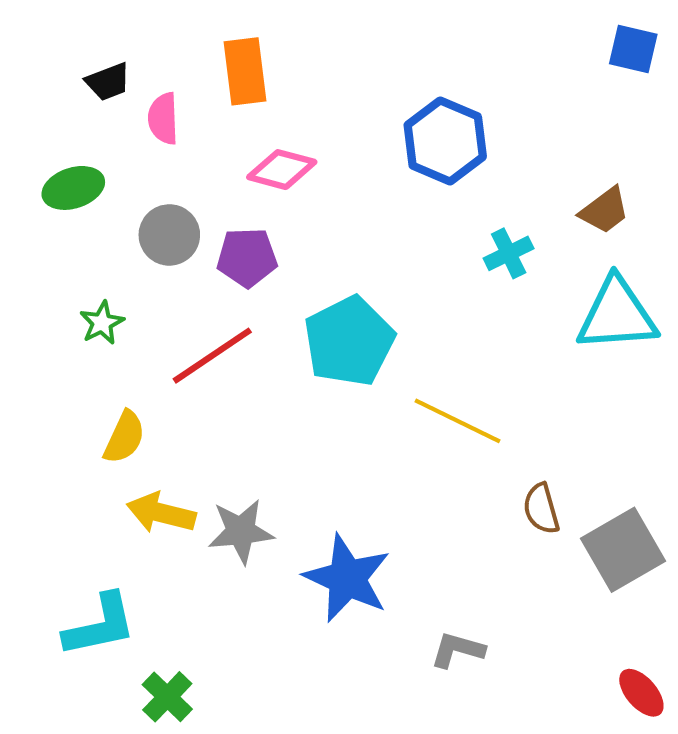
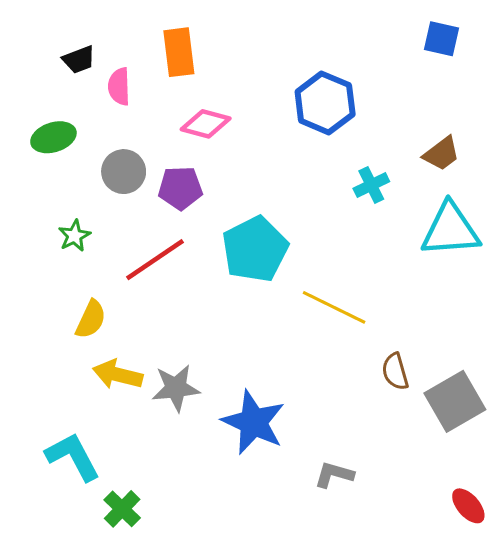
blue square: (633, 49) -> (441, 39), moved
cyan L-shape: (100, 625) -> (73, 457), turned -106

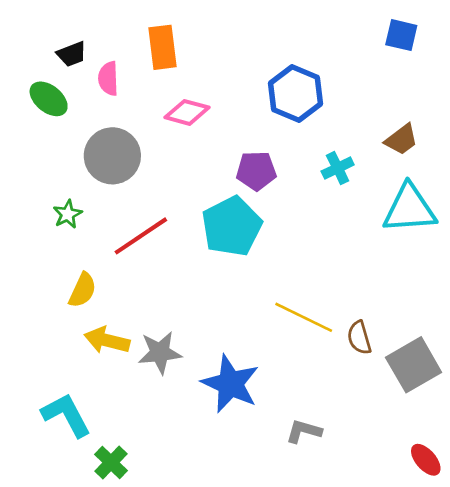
green ellipse: (53, 137) -> (49, 99), moved, turned 57
gray circle: (124, 172) -> (112, 156), size x1.4
purple pentagon: (180, 188) -> (256, 171), moved
yellow line: (334, 307) -> (304, 317), moved

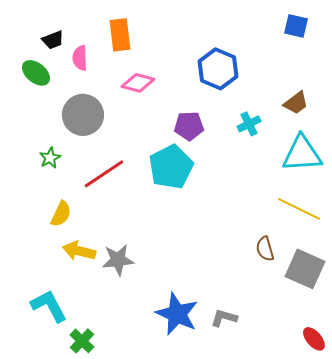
yellow line: (304, 317) -> (299, 209), moved
gray square: (414, 365) -> (305, 269), turned -36
blue star: (230, 384) -> (177, 314), moved

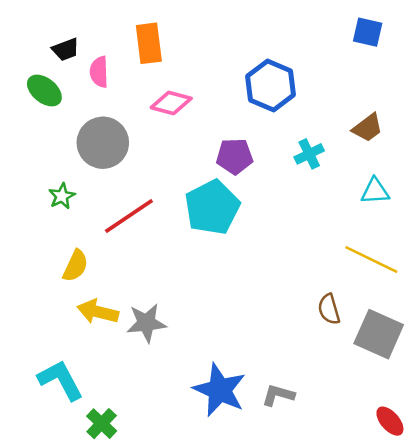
cyan triangle: (302, 154) -> (375, 191), size x0.6

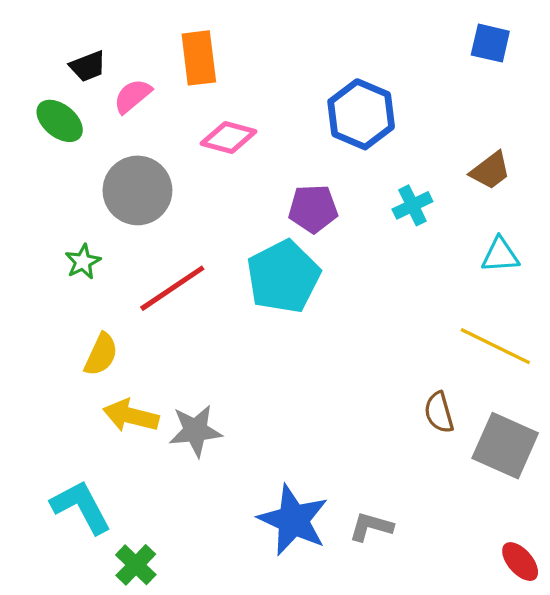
pink semicircle: (99, 72) -> (133, 96), turned 52

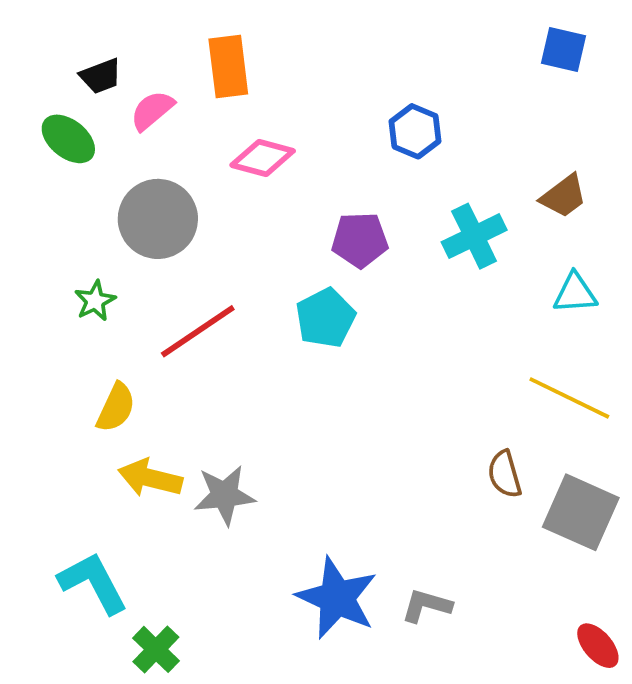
blue hexagon: (361, 114) -> (415, 131), size x0.7
cyan cross: (412, 205) -> (474, 236), size x1.4
cyan pentagon: (283, 277) -> (325, 318), size x0.7

